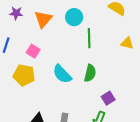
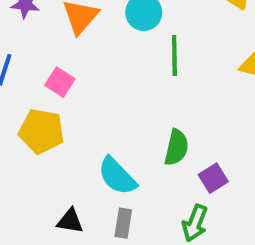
green semicircle: (90, 73) -> (176, 147), moved
cyan semicircle: (62, 74) -> (117, 176), moved

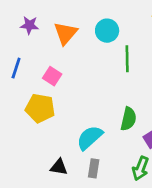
cyan semicircle: (117, 176) -> (90, 138), turned 92

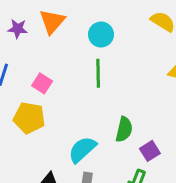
orange triangle: (66, 33) -> (52, 22), moved
green line: (127, 59) -> (98, 73), moved

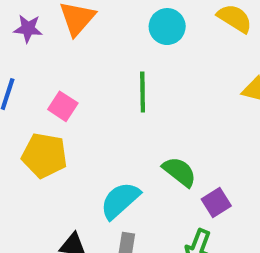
cyan circle: (101, 35) -> (167, 27), moved
green semicircle: (124, 129) -> (179, 172), turned -65

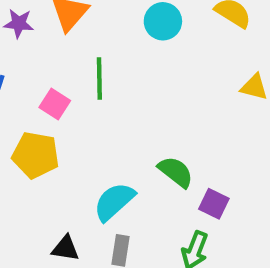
green line: (143, 92) -> (99, 79), moved
purple square: (216, 202) -> (214, 204), turned -32

